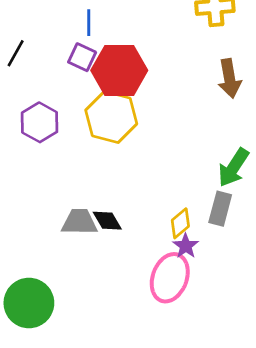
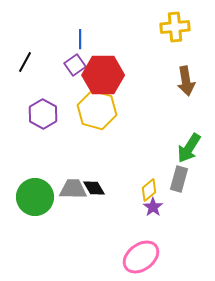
purple square: (82, 57) -> (75, 65), turned 30
pink ellipse: (170, 278) -> (141, 257), moved, turned 33
green circle: (29, 303) -> (35, 197), moved

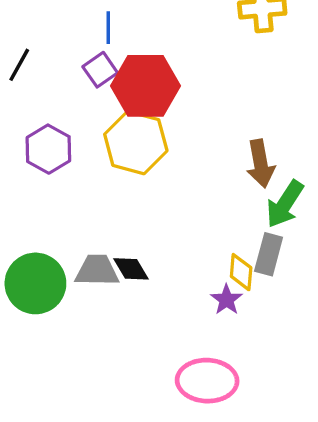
brown arrow: (186, 81) -> (261, 164), moved
yellow diamond: (149, 190) -> (241, 272), moved, turned -45
pink ellipse: (141, 257) -> (207, 381), turned 39

